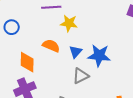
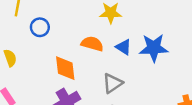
blue triangle: (75, 52) -> (124, 47), turned -32
gray triangle: (81, 76) -> (113, 83), moved

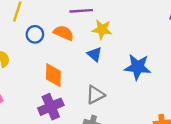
orange semicircle: (92, 44) -> (64, 33), moved
blue triangle: (124, 47) -> (95, 54), moved

